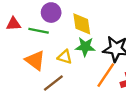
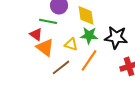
red triangle: (14, 24) -> (36, 34), moved, turned 40
orange line: (106, 75) -> (89, 60), moved

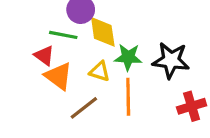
yellow diamond: (86, 15) -> (103, 32), moved
orange line: (89, 60) -> (128, 97), turned -35

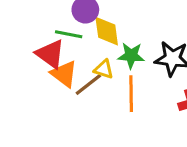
red triangle: (44, 56) -> (50, 54), size x1.5
brown line: (84, 108) -> (88, 85), moved

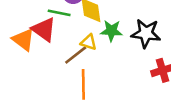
orange triangle: (64, 74) -> (23, 40), moved
orange line: (131, 94) -> (83, 84), moved

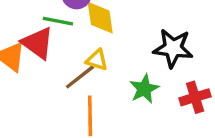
green star: (111, 31) -> (144, 89), moved, turned -30

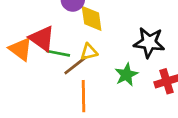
green line: (58, 21) -> (58, 53), moved
yellow triangle: (97, 60) -> (89, 52), turned -30

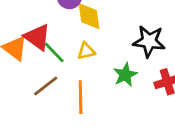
green line: (58, 53) -> (54, 52), turned 35
brown line: (75, 65) -> (46, 86), moved

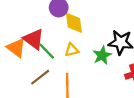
green star: (125, 75) -> (102, 55), moved

